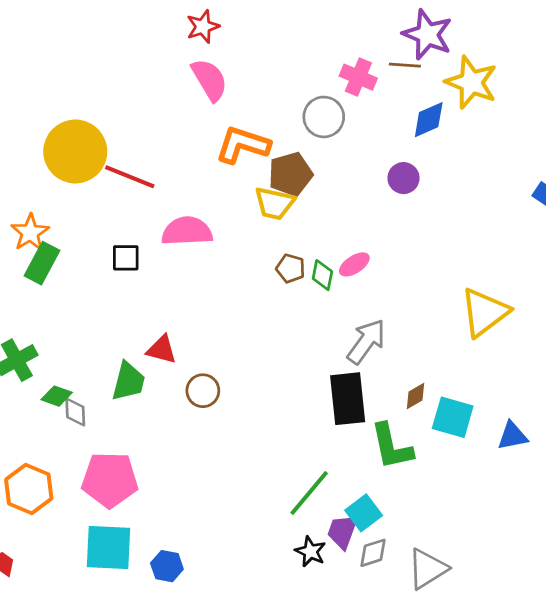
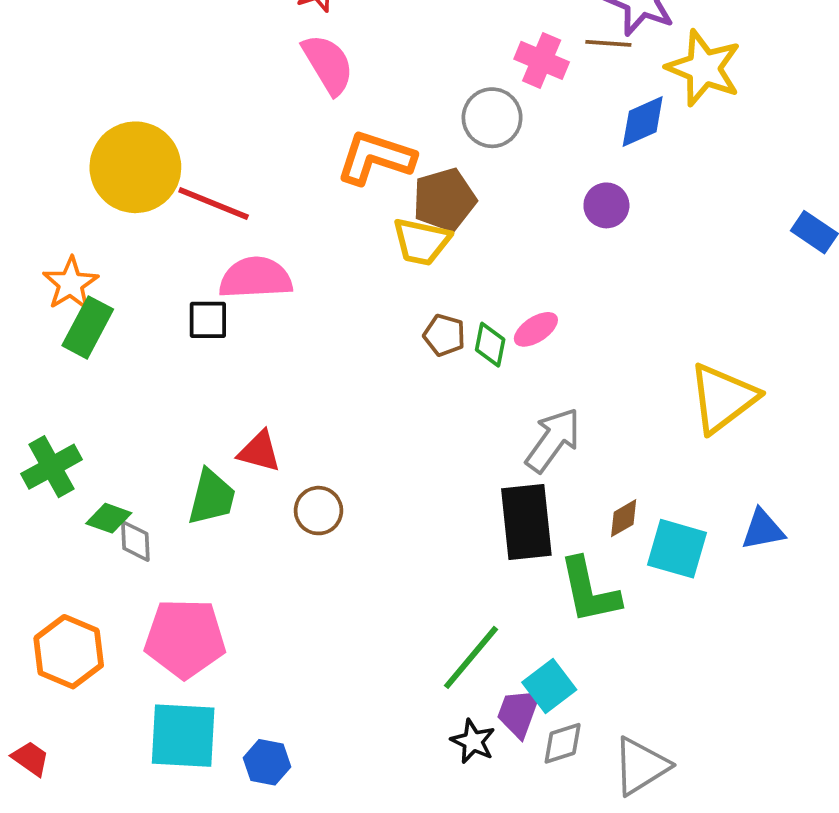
pink semicircle: (187, 231) -> (256, 278), moved
blue triangle: (512, 436) -> (763, 530), moved

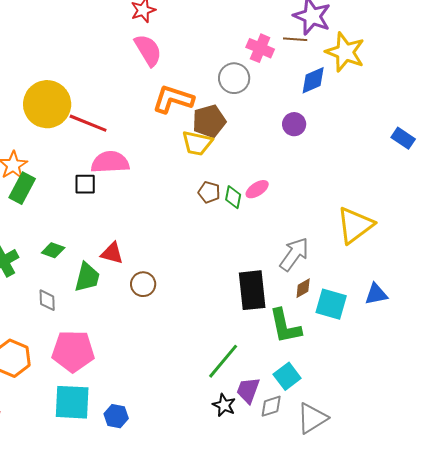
gray arrow: (553, 440) -> (294, 254), moved
green diamond: (109, 518) -> (53, 250), moved
cyan square: (549, 686) -> (287, 376), moved

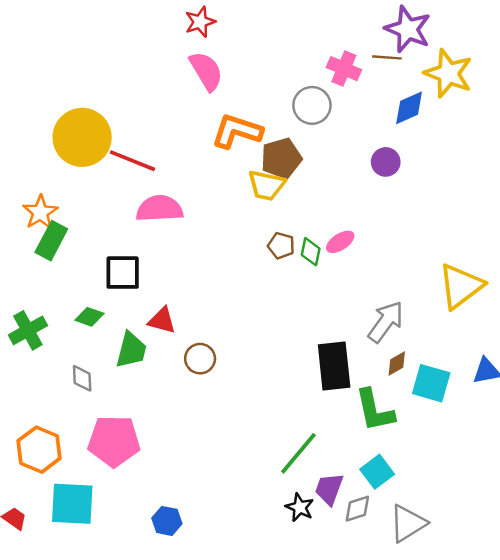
black square: (85, 184) -> (123, 273), moved, size x1.4
cyan square: (72, 402) -> (72, 504), moved

